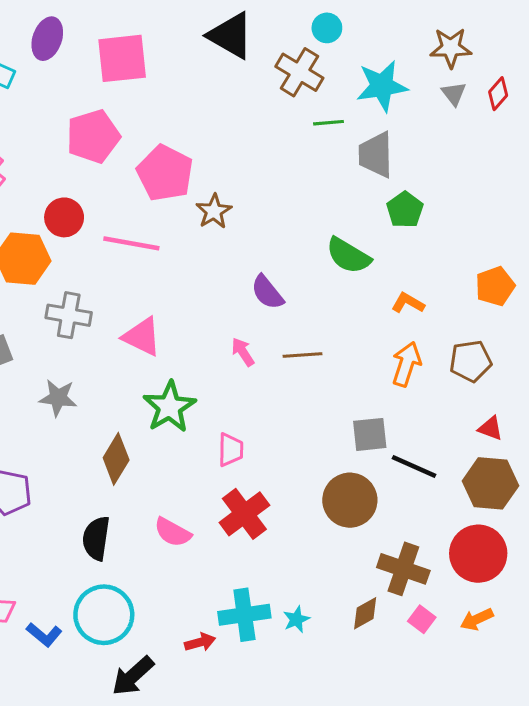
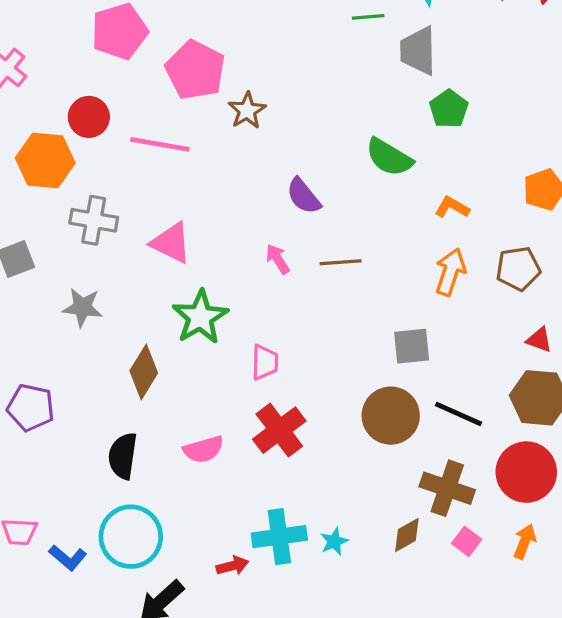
black line: (414, 467) -> (458, 414), moved
pink semicircle: (173, 532) -> (203, 449), turned -45
orange arrow: (477, 619) -> (525, 541), turned 136

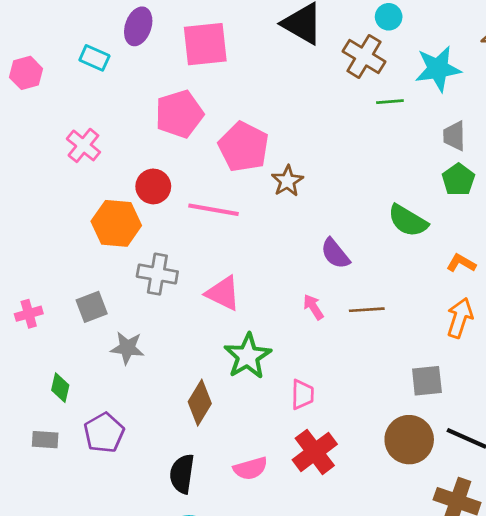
gray trapezoid: (418, 51) -> (454, 136), moved, size x0.7
gray star: (82, 307) -> (127, 348), moved
purple pentagon: (31, 407) -> (104, 433), turned 30

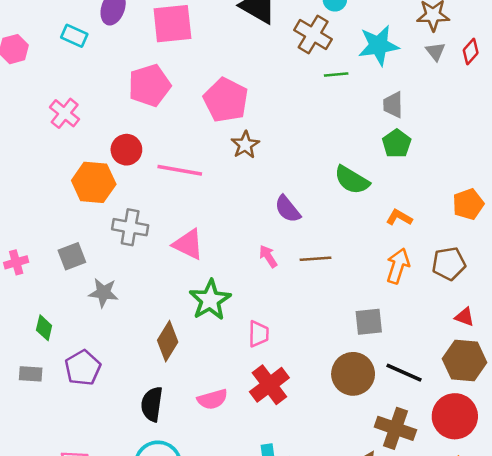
pink pentagon: (244, 147) -> (226, 100), moved

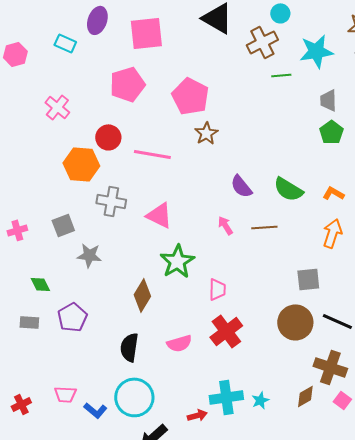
brown cross: (313, 35) -> (262, 42), turned 32
green semicircle: (352, 180) -> (288, 189), moved
green diamond: (44, 328) -> (40, 284), turned -40

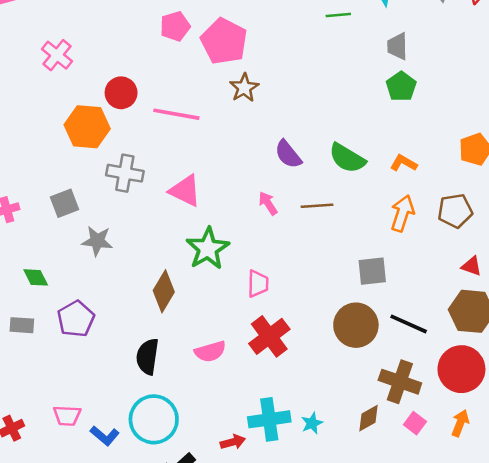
pink pentagon: (127, 84) -> (175, 26), moved, size x0.7

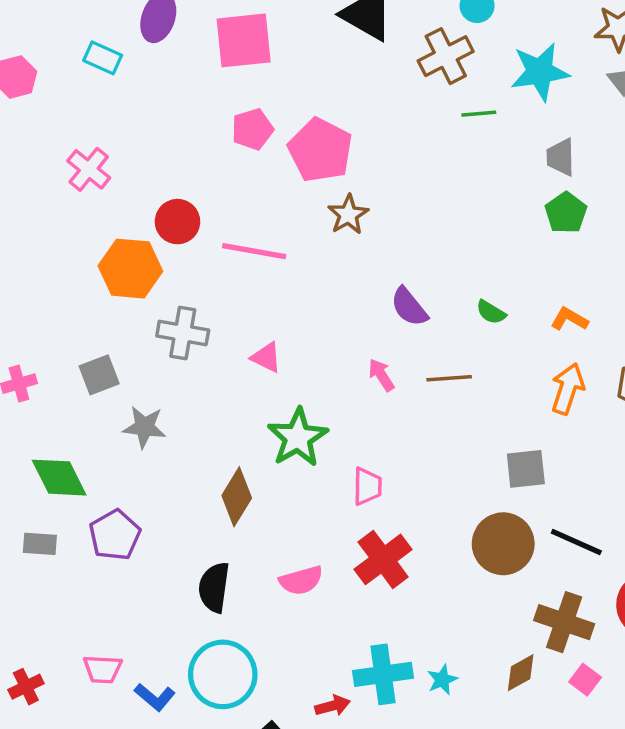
green semicircle: (347, 158) -> (491, 312), size x0.6
pink triangle: (185, 191) -> (266, 357), size x0.7
green diamond: (36, 277) -> (59, 478), size x1.6

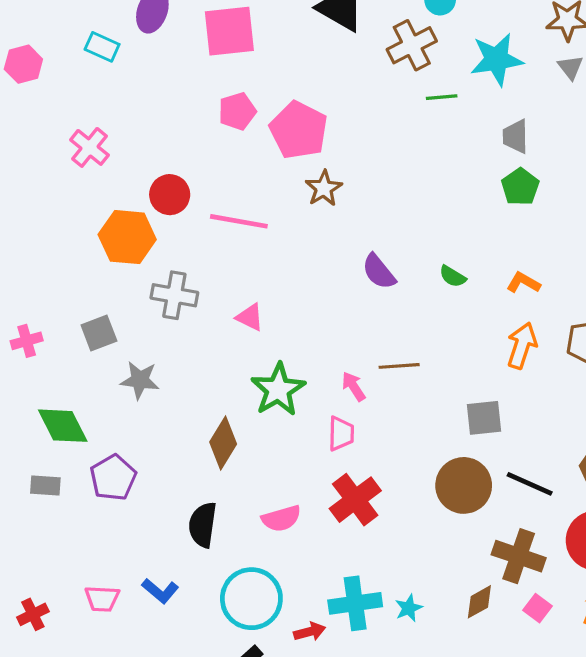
pink arrow: (381, 375) -> (354, 386), moved
brown line: (449, 378) -> (399, 366), moved
cyan circle: (223, 674) -> (251, 599), moved
blue L-shape: (155, 697) -> (160, 591), moved

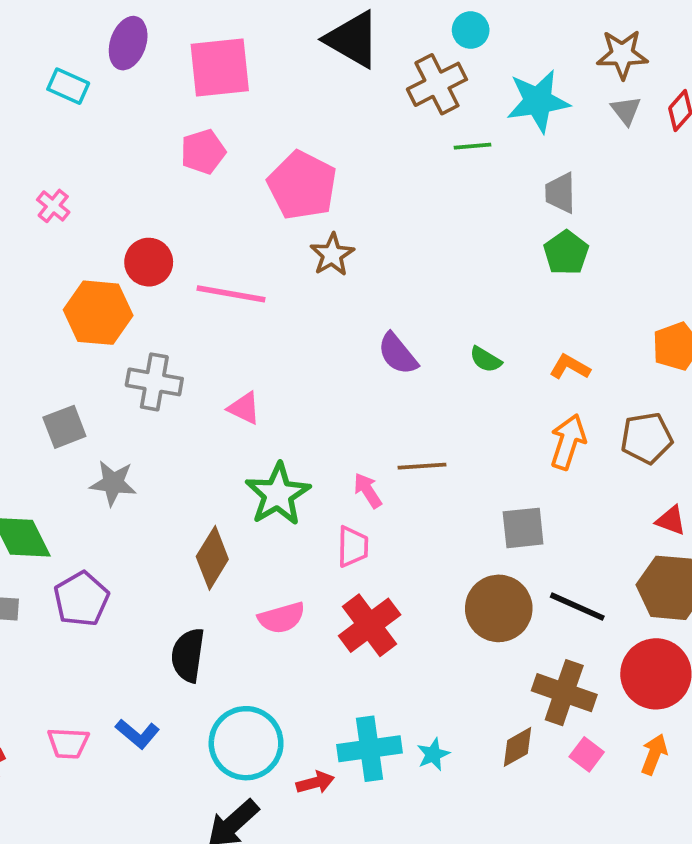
pink pentagon: (237, 111) -> (203, 152), moved
pink cross: (89, 147) -> (53, 206), size x0.7
pink semicircle: (281, 518) -> (282, 618), moved

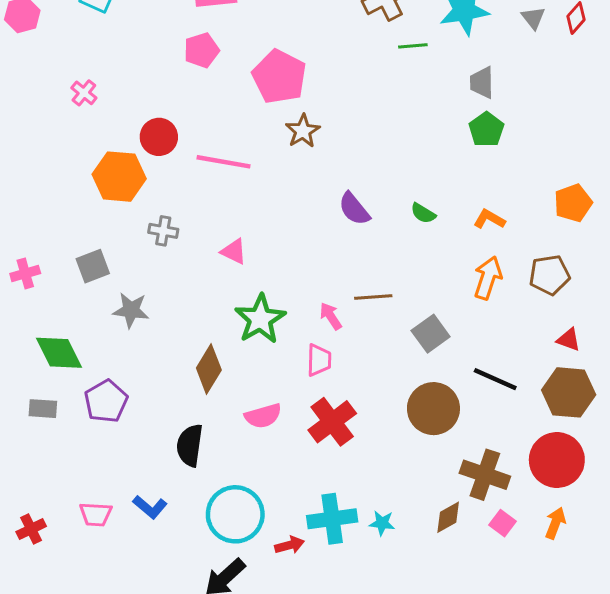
gray cross: (154, 382) -> (163, 231), size x0.7
gray square: (523, 528) -> (431, 334), moved, turned -30
black line: (577, 607) -> (495, 379), moved
cyan star: (433, 754) -> (382, 523), turned 30

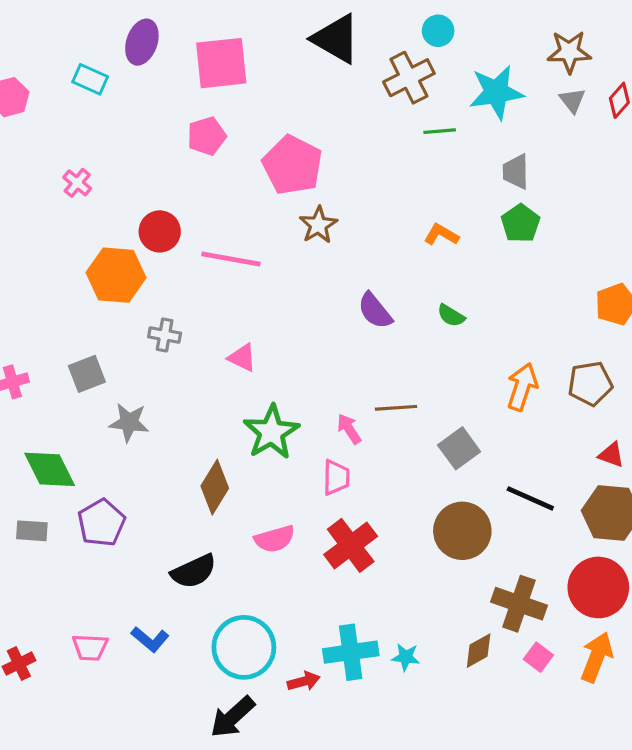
orange L-shape: (489, 219) -> (441, 235), moved
black semicircle: (190, 445) -> (194, 571), turned -123
orange arrow: (555, 523) -> (597, 657), size x1.4

